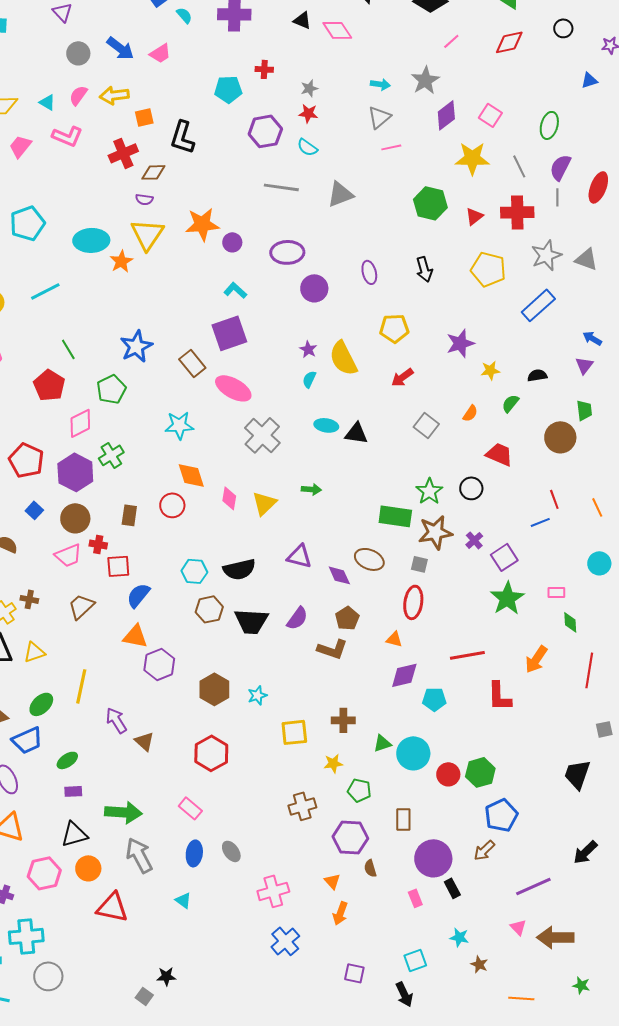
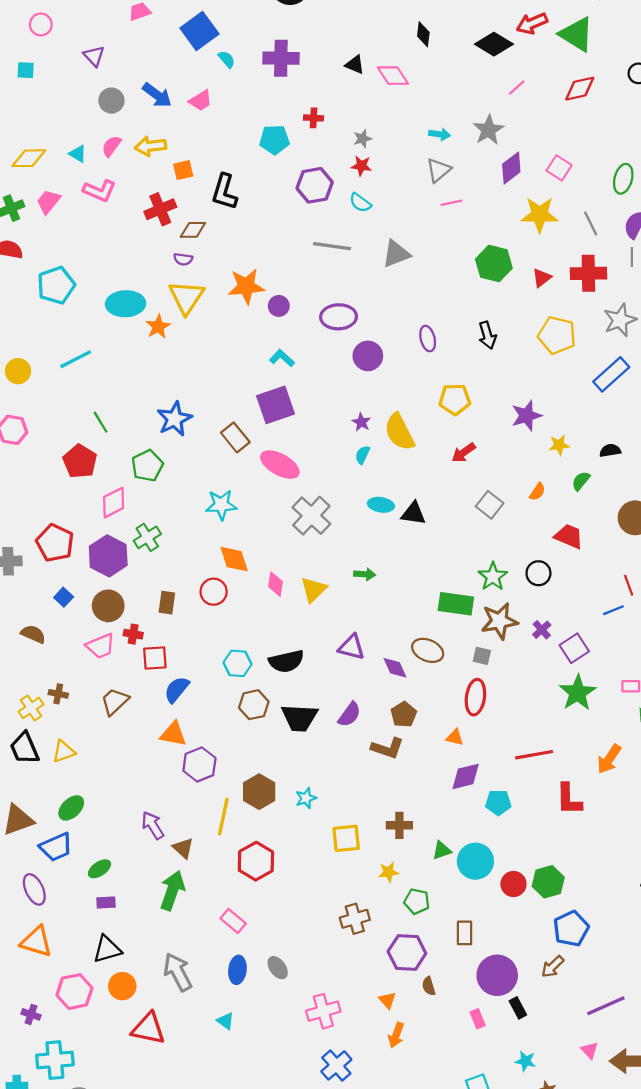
yellow line: (81, 686) -> (223, 817), moved
green arrow: (123, 812) -> (172, 891), moved, turned -75

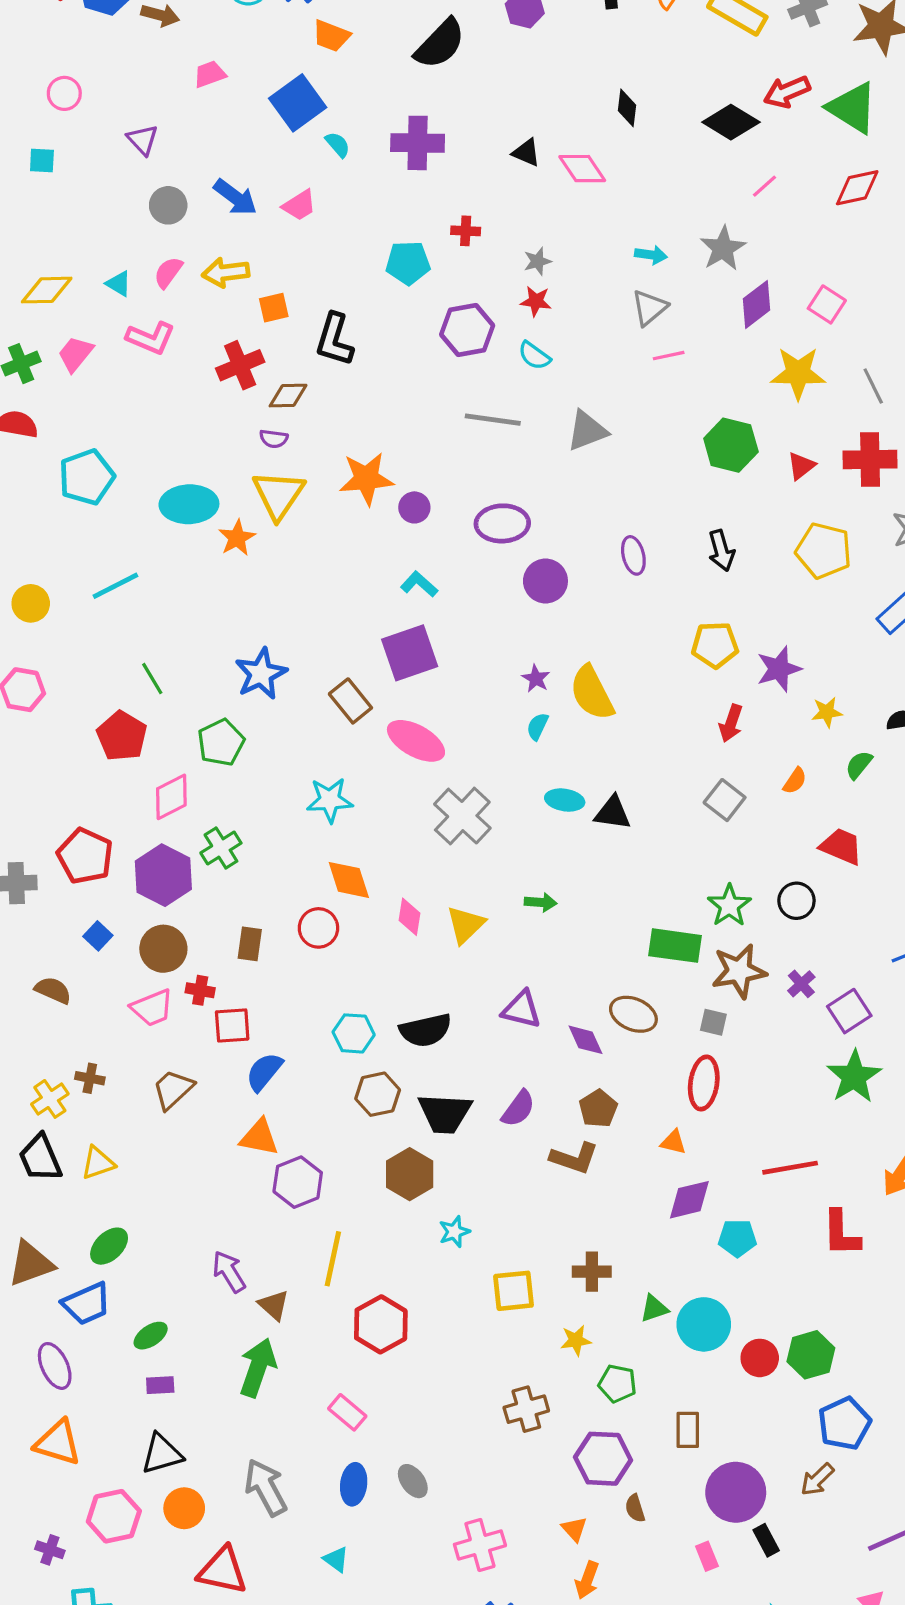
yellow pentagon: (455, 399) -> (715, 645), moved
red arrow: (463, 453) -> (731, 723), moved, turned -35
brown hexagon: (259, 792) -> (410, 1174), moved

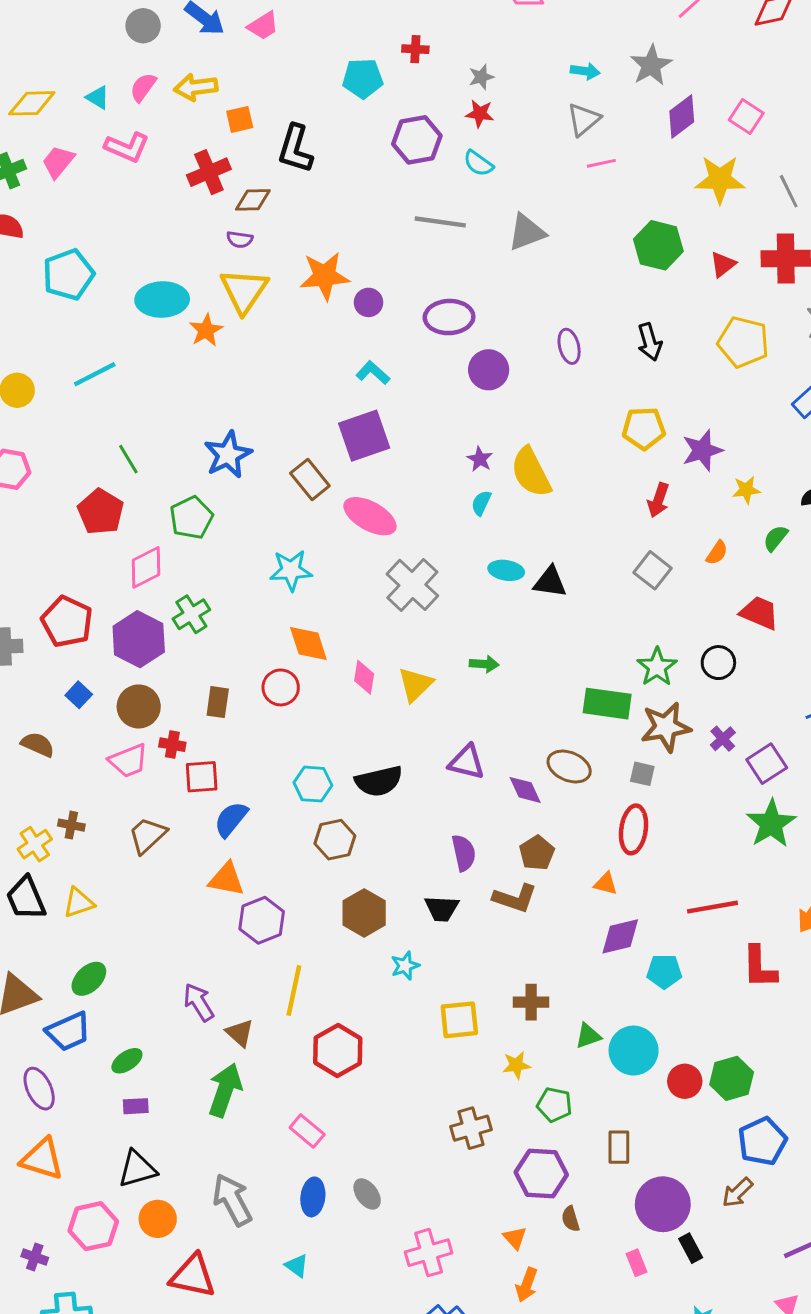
purple semicircle: (518, 1109) -> (464, 853), turned -48
black trapezoid: (445, 1113) -> (442, 909), moved, size x0.7

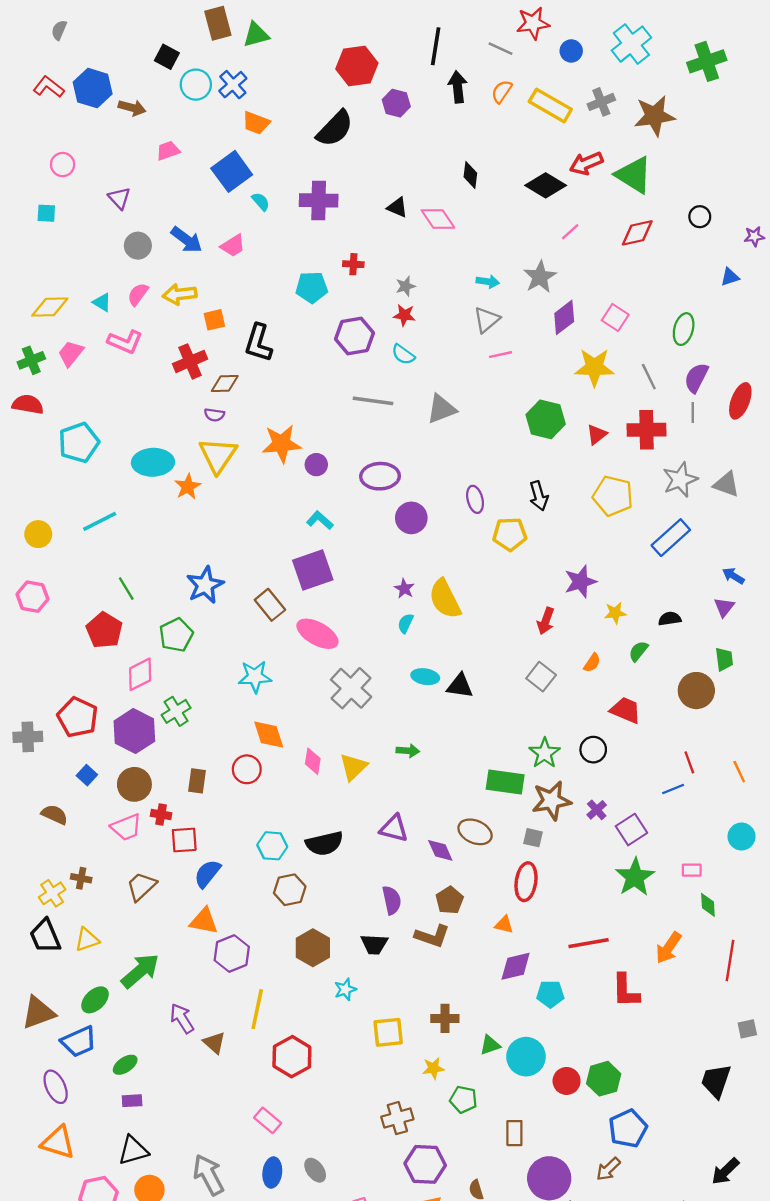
yellow pentagon: (644, 428) -> (510, 534), moved
green arrow: (225, 1090) -> (140, 971), moved, turned 30
purple hexagon: (541, 1173) -> (425, 1164), moved

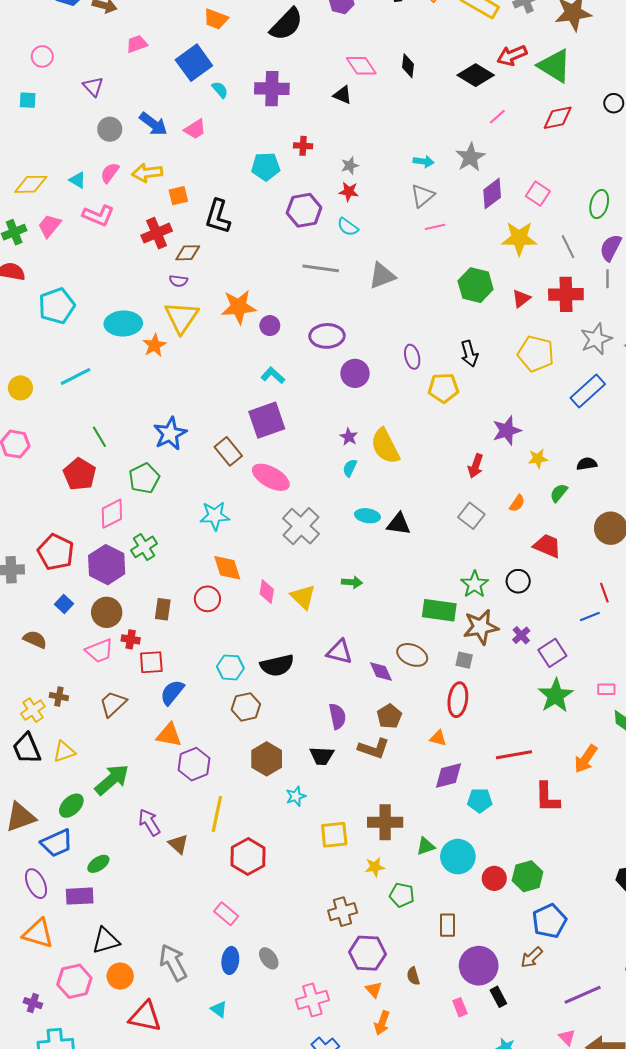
pink diamond: (438, 219) -> (361, 66), moved
yellow triangle: (353, 767) -> (303, 597), turned -32
brown cross: (445, 1018) -> (385, 822), size x1.4
purple rectangle: (132, 1101) -> (80, 896), moved, size x1.5

